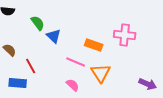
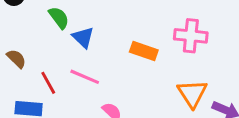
pink line: (76, 62) -> (85, 77), moved
orange triangle: (101, 73) -> (192, 93), moved

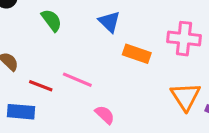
blue triangle: (83, 37) -> (109, 22), moved
red line: (48, 83) -> (41, 86), turned -40

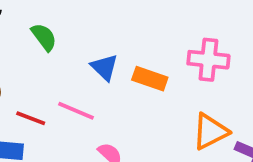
blue triangle: (109, 22) -> (104, 67), moved
orange triangle: (186, 96) -> (210, 132), turned 36

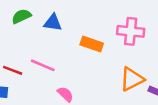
green semicircle: (44, 37) -> (21, 16), turned -78
blue triangle: (104, 67) -> (53, 23), moved, turned -36

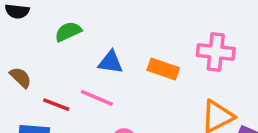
blue triangle: (53, 23) -> (111, 62), moved

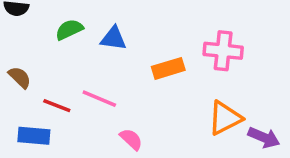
blue triangle: (111, 62) -> (113, 38), moved
orange rectangle: (163, 69) -> (168, 68), turned -36

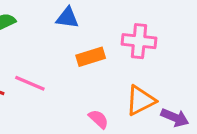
blue triangle: (113, 38) -> (67, 18), moved
pink semicircle: (131, 139) -> (98, 119), moved

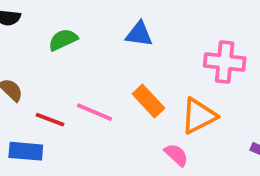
orange rectangle: (91, 57) -> (148, 101), moved, turned 64
orange triangle: (141, 100) -> (199, 116), moved

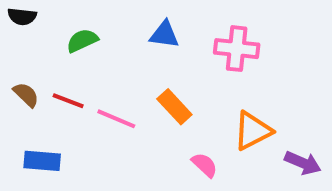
pink cross: (225, 62) -> (237, 49), moved
orange triangle: (199, 116) -> (253, 131), moved
red line: (50, 120) -> (68, 101), moved

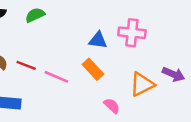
blue triangle: (164, 35) -> (98, 40), moved
green semicircle: (82, 41) -> (35, 15), moved
purple arrow: (303, 163) -> (173, 74), moved

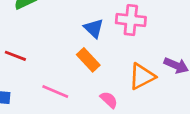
blue triangle: (98, 40) -> (94, 28), turned 36
pink line: (56, 77) -> (55, 92), moved

